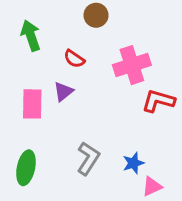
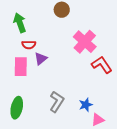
red semicircle: (74, 59) -> (29, 45), moved, turned -32
pink cross: (132, 65) -> (85, 42), turned -30
red L-shape: (158, 101) -> (102, 65), turned 40

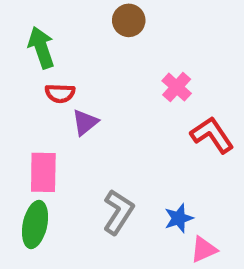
pink cross: (85, 42) -> (177, 87), size x0.6
pink rectangle: (21, 67) -> (43, 172), moved

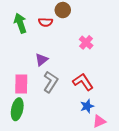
red semicircle: (60, 93) -> (46, 22), moved
red L-shape: (212, 135) -> (83, 82), moved
gray L-shape: (118, 212) -> (51, 82), moved

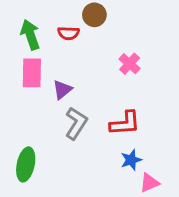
red L-shape: (83, 82) -> (125, 123), turned 120
pink rectangle: (21, 84) -> (32, 73), moved

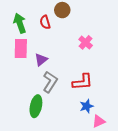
red semicircle: (68, 33) -> (45, 22), turned 72
green ellipse: (26, 164) -> (36, 106), moved

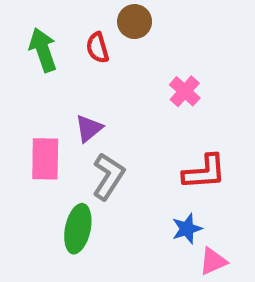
pink rectangle: (21, 49) -> (45, 159), moved
red L-shape: (83, 82) -> (204, 172), moved

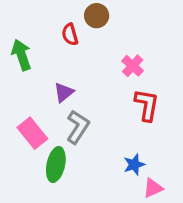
green arrow: (43, 50) -> (21, 55), moved
pink rectangle: (45, 159) -> (32, 133), moved, turned -40
red L-shape: (204, 172) -> (147, 105), moved, turned -76

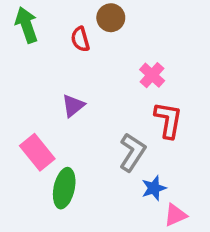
green arrow: (21, 55) -> (26, 25), moved
gray L-shape: (78, 127) -> (132, 152), moved

